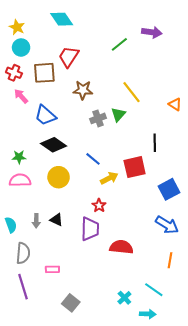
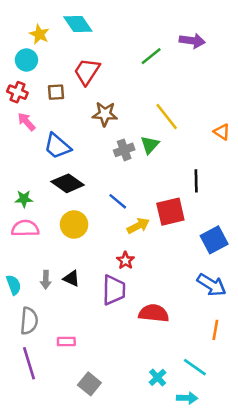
yellow star: (17, 27) -> (39, 34), moved
brown square: (44, 73) -> (56, 92), size x0.6

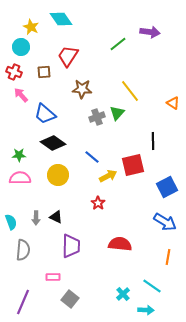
purple trapezoid: (114, 290) -> (71, 246), moved
pink rectangle: (66, 341) -> (53, 277), moved
purple line: (29, 363) -> (23, 302), moved, turned 40

